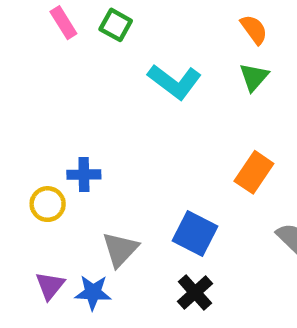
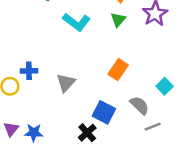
blue square: (195, 234) -> (104, 112), moved
gray triangle: (120, 249) -> (66, 83), moved

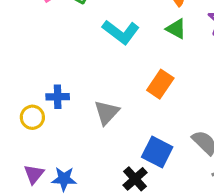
green triangle: (118, 20) -> (176, 29), turned -42
orange rectangle: (118, 70) -> (160, 84), moved

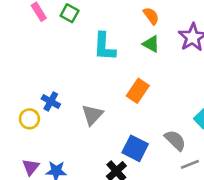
cyan L-shape: (121, 32) -> (104, 47), turned 56
blue cross: (58, 97) -> (51, 101), turned 30

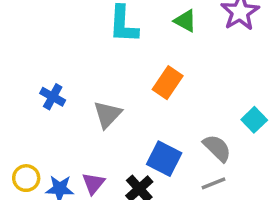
yellow circle: (29, 119) -> (26, 178), moved
gray line: (190, 164) -> (214, 183), moved
purple triangle: (31, 167) -> (93, 183), moved

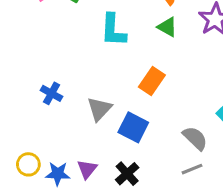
blue square: (164, 159) -> (133, 127), moved

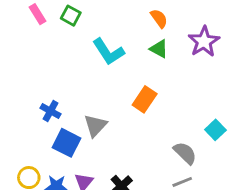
cyan L-shape: (113, 30) -> (108, 52), turned -36
blue square: (133, 127) -> (66, 143), moved

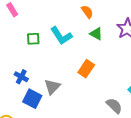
green square: (71, 16) -> (33, 39), moved, turned -32
orange semicircle: (159, 18) -> (87, 12), moved

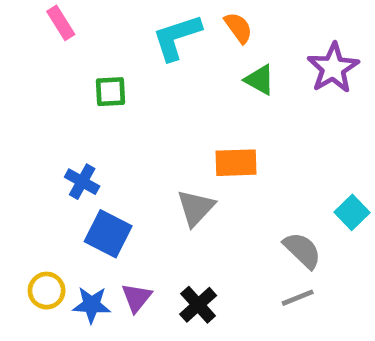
cyan L-shape: (61, 36) -> (177, 37), moved, turned 105
orange rectangle: (86, 69) -> (236, 163), turned 54
gray triangle: (52, 87) -> (196, 208), moved

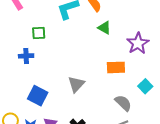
purple star: (333, 68) -> (138, 43), moved
orange rectangle: (236, 163) -> (116, 67), moved
blue cross: (82, 182) -> (26, 56), moved, turned -32

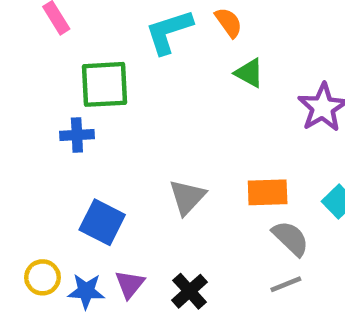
green square: (39, 33) -> (104, 84), size x1.6
orange rectangle: (116, 67) -> (268, 192), moved

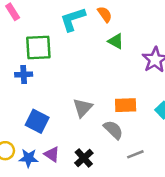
gray semicircle: (291, 238) -> (113, 130), moved
purple triangle: (130, 284) -> (52, 154), turned -35

